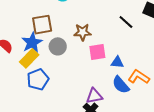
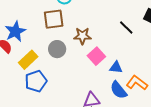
brown square: (42, 25) -> (54, 19), moved
blue star: (32, 43) -> (15, 31), moved
pink square: (97, 52) -> (96, 56), turned -36

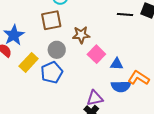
black line: (126, 28) -> (125, 14), moved, turned -35
blue pentagon: (36, 81) -> (52, 72), moved
blue semicircle: (118, 90) -> (121, 86), turned -48

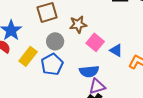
blue triangle: (117, 64) -> (116, 50), turned 32
blue semicircle: (121, 86) -> (89, 71), moved

